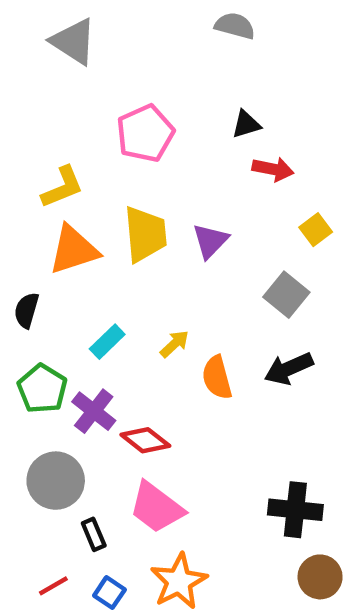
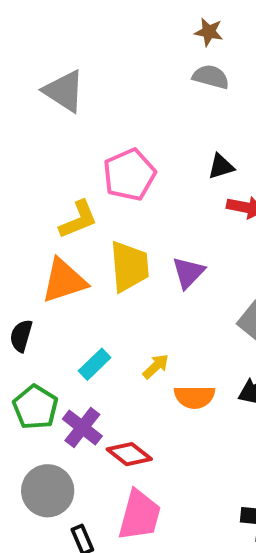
yellow L-shape: (62, 187) -> (78, 220), moved
orange semicircle: (217, 378) -> (194, 397), turned -75
pink trapezoid: (156, 507) -> (139, 515), turned -112

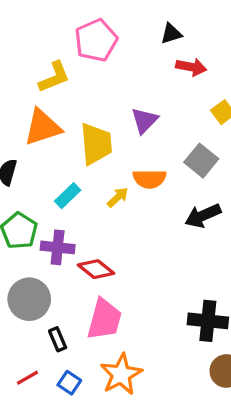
yellow trapezoid: (129, 266) -> (96, 144), moved
orange semicircle: (194, 397) -> (149, 179), moved
purple cross: (82, 428) -> (58, 247), turned -32

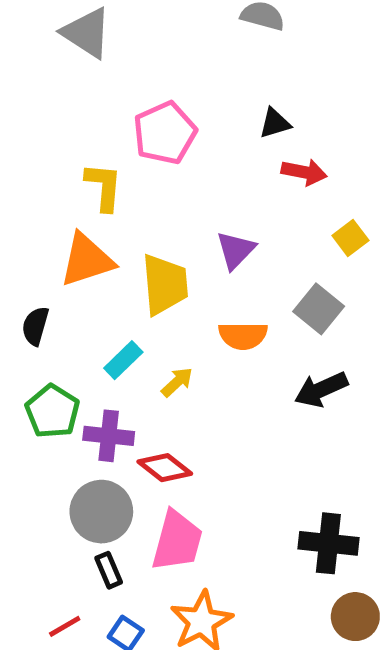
yellow L-shape: (54, 77) -> (104, 187), turned -63
yellow arrow: (118, 197) -> (177, 382), moved
gray circle: (29, 299) -> (101, 512), moved

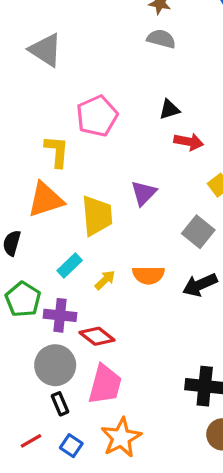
orange semicircle: (243, 336) -> (148, 275), moved

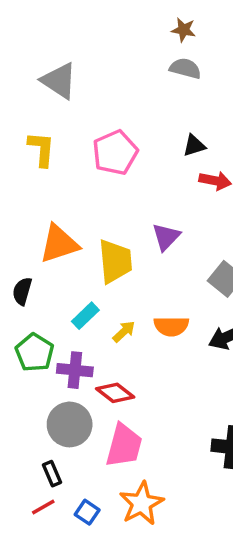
yellow L-shape: (57, 151) -> (41, 149), moved
black rectangle: (60, 404) -> (52, 474), moved

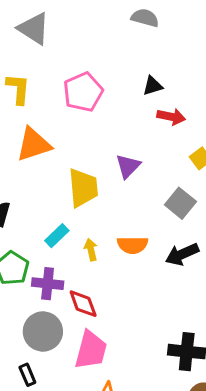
orange triangle: (59, 244) -> (34, 144), moved
yellow arrow: (124, 332) -> (91, 250), turned -60
red diamond: (115, 393) -> (83, 304), turned 32

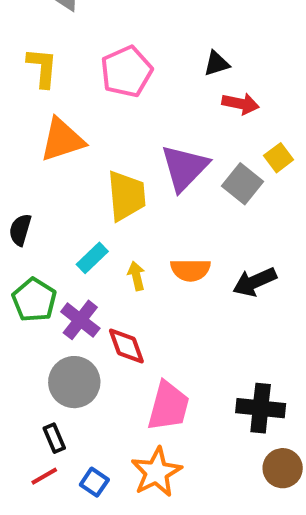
purple triangle: (128, 166) -> (184, 168), size x1.5
gray square: (180, 203) -> (243, 184), moved
purple cross: (48, 284) -> (80, 320), turned 32
pink trapezoid: (91, 350) -> (168, 406), moved

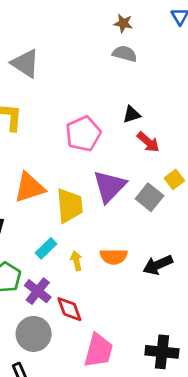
pink pentagon: (126, 72) -> (83, 134), moved
red arrow: (241, 104) -> (148, 142), turned 30
orange triangle: (62, 140) -> (29, 188), moved

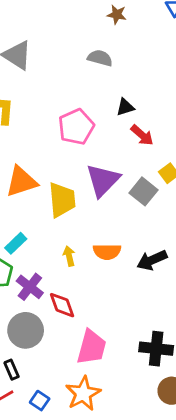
gray semicircle: (125, 54) -> (100, 58), moved
cyan rectangle: (46, 248) -> (16, 243), moved

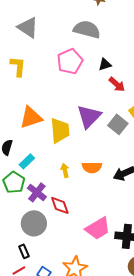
gray semicircle: (100, 58) -> (87, 29), size x1.5
pink pentagon: (76, 127) -> (70, 61), moved
pink trapezoid: (92, 347) -> (98, 228), moved, turned 44

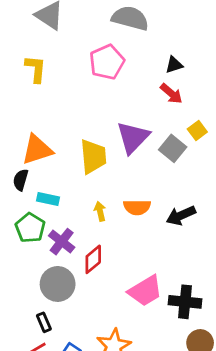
black triangle: (105, 64) -> (174, 65), moved
orange triangle: (31, 117) -> (37, 150), moved
cyan rectangle: (27, 161) -> (48, 199), turned 56
red diamond: (60, 205) -> (93, 259), turned 70

